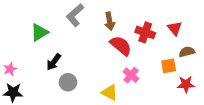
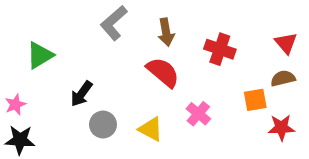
red triangle: (175, 28) -> (286, 43), moved
green triangle: (39, 32) -> (40, 55), moved
red semicircle: (121, 46) -> (163, 72), moved
yellow triangle: (110, 92) -> (151, 129), moved

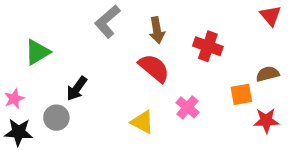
red triangle: (286, 43) -> (271, 16), moved
gray circle: (103, 124) -> (56, 118), moved

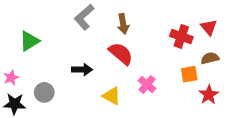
red triangle: (271, 16) -> (209, 27), moved
red cross: (208, 46) -> (181, 36), moved
black arrow: (77, 88) -> (82, 70), moved, turned -126
red star: (266, 121) -> (209, 95), turned -30

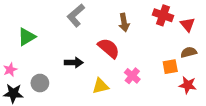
brown arrow: (123, 24) -> (124, 22), moved
red cross: (181, 36) -> (163, 15), moved
red star: (209, 95) -> (188, 85), turned -30
yellow triangle: (112, 96) -> (100, 86), turned -42

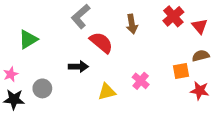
red cross: (163, 15) -> (173, 16), turned 30
red semicircle: (109, 48) -> (101, 43), moved

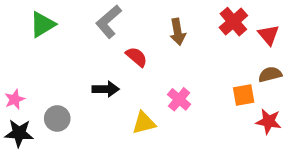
green triangle: (28, 39) -> (43, 24), moved
red semicircle: (101, 43) -> (136, 57), size x0.7
pink cross: (141, 81) -> (179, 99), moved

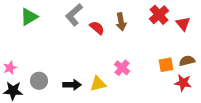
red semicircle: (136, 57) -> (97, 28), moved
brown semicircle: (270, 74) -> (187, 61), moved
black arrow: (106, 89) -> (72, 85), moved

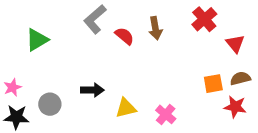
green triangle: (29, 17) -> (37, 40), moved
red triangle: (183, 24) -> (235, 44), moved
pink cross: (122, 68) -> (166, 114), moved
black arrow: (72, 85) -> (92, 90), moved

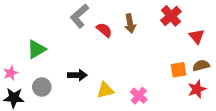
green triangle: (37, 40) -> (36, 49), moved
red star: (235, 107) -> (197, 89), turned -30

